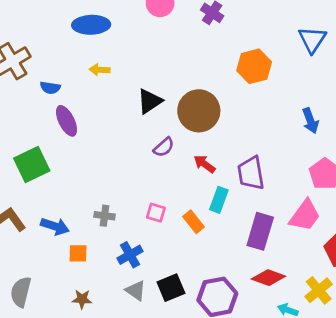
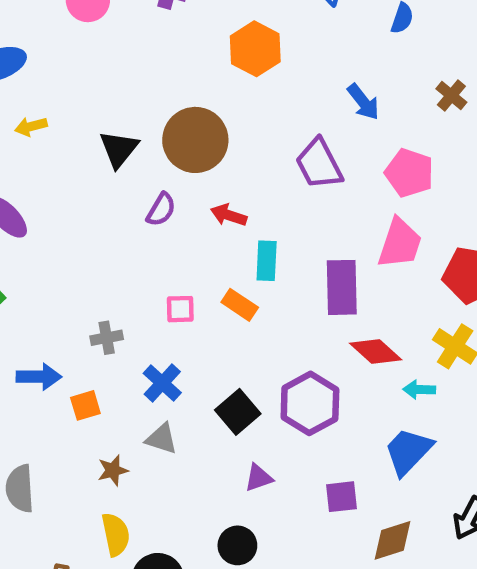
purple trapezoid: (251, 173) -> (319, 164), moved
red diamond: (268, 278) -> (376, 351), turned 40
gray triangle: (136, 291) -> (162, 439), moved

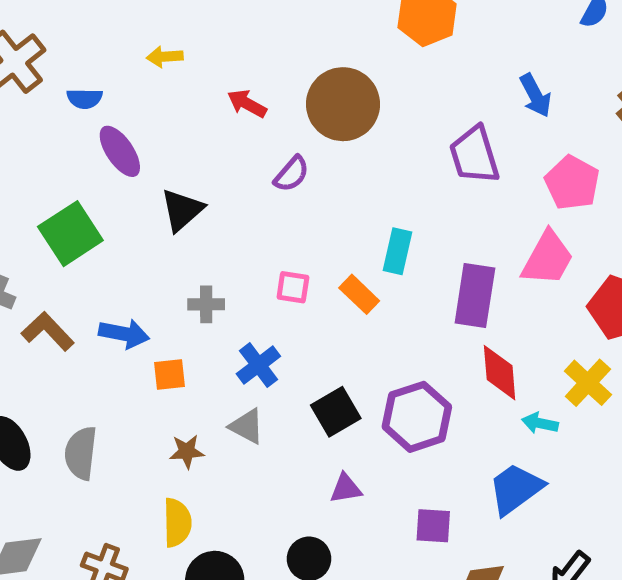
black triangle: (119, 149) -> (182, 210), moved
red arrow: (229, 215) -> (247, 104), moved
red diamond: (376, 351) -> (500, 373), turned 33

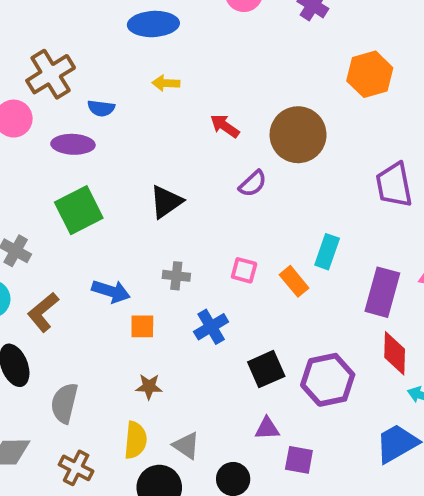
purple ellipse: (120, 151) -> (73, 144), moved, turned -60
brown L-shape: (48, 331) -> (43, 312), moved, turned -93
gray triangle: (247, 426) -> (186, 446), moved
gray semicircle: (81, 453) -> (64, 403), moved
purple square: (433, 526) -> (299, 460), moved

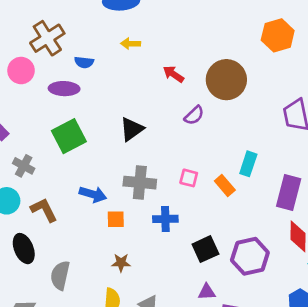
gray cross: (176, 276) -> (140, 183), size x1.6
brown L-shape: (43, 312) -> (44, 210), turned 104
blue cross: (211, 327) -> (165, 219), turned 30

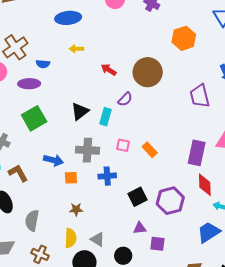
cyan rectangle: (248, 164) -> (105, 117), moved

